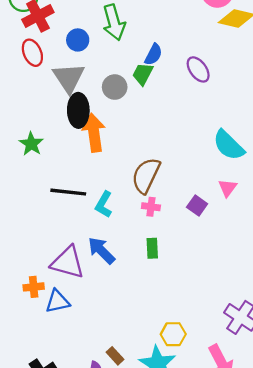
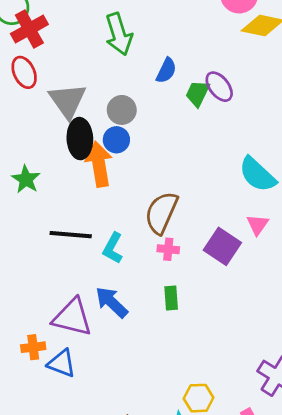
blue circle: (78, 40) -> (116, 140), moved
green trapezoid: (143, 74) -> (198, 93), moved
purple square: (197, 206) -> (222, 246), size x1.5
blue triangle: (57, 301) -> (62, 363), turned 35

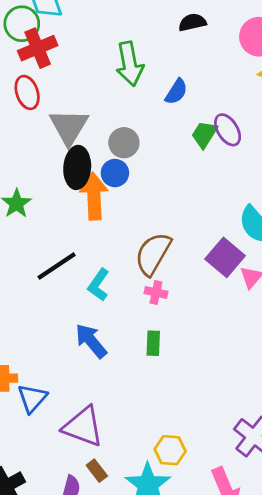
blue semicircle: (166, 71) -> (176, 92), moved
black line: (71, 235) -> (57, 266), turned -45
purple square: (222, 246) -> (225, 257), moved
purple triangle: (72, 317) -> (83, 427), moved
blue triangle: (62, 363) -> (32, 398), turned 44

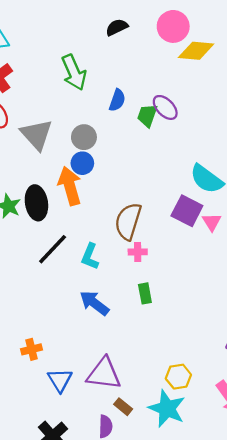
blue semicircle: (176, 92) -> (117, 100), moved
black ellipse: (77, 167) -> (36, 203), moved
blue triangle: (32, 398) -> (60, 380), moved

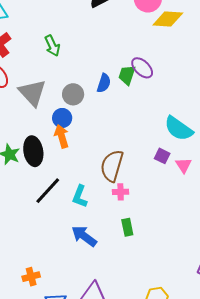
green arrow: (74, 72) -> (52, 46), moved, size x0.7
blue semicircle: (117, 100) -> (104, 83), moved
blue circle: (82, 163) -> (62, 118), moved
orange arrow: (70, 186) -> (62, 136), size x0.7
purple square: (187, 211) -> (162, 156), size x0.6

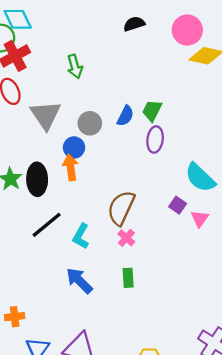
purple ellipse: (142, 68) -> (155, 139), moved, turned 45
pink cross: (121, 192) -> (126, 238), turned 35

